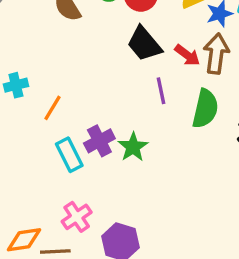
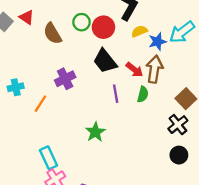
green semicircle: (205, 109) -> (143, 94), moved, size x0.6
purple cross: (99, 141) -> (65, 79), moved
cyan rectangle: (69, 155) -> (48, 158), moved

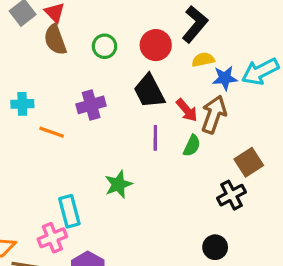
green circle: (81, 22) -> (105, 46), moved
brown semicircle: (53, 33) -> (55, 40), moved
orange line: (40, 104) -> (52, 132), turned 66
black circle: (179, 155) -> (215, 247), moved
cyan rectangle: (48, 158) -> (69, 211), moved

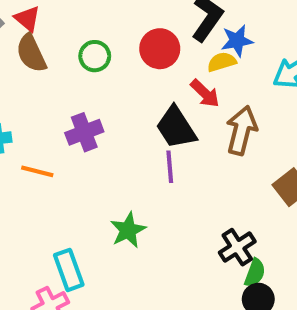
blue star: (225, 78) -> (237, 41), moved
black trapezoid: (149, 91) -> (176, 128), moved
red arrow: (187, 110) -> (205, 93), moved
green semicircle: (192, 146) -> (255, 273), moved
black cross: (232, 195) -> (237, 247), moved

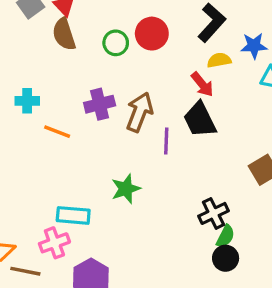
blue star: (237, 41) -> (254, 46), moved
red circle: (160, 49) -> (152, 34), moved
black trapezoid: (176, 128) -> (200, 120), moved
brown arrow: (242, 130) -> (140, 112), moved
cyan rectangle: (69, 270) -> (73, 215), turned -72

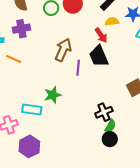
purple cross: (100, 104) -> (21, 29), moved
cyan rectangle: (73, 215) -> (32, 109), moved

